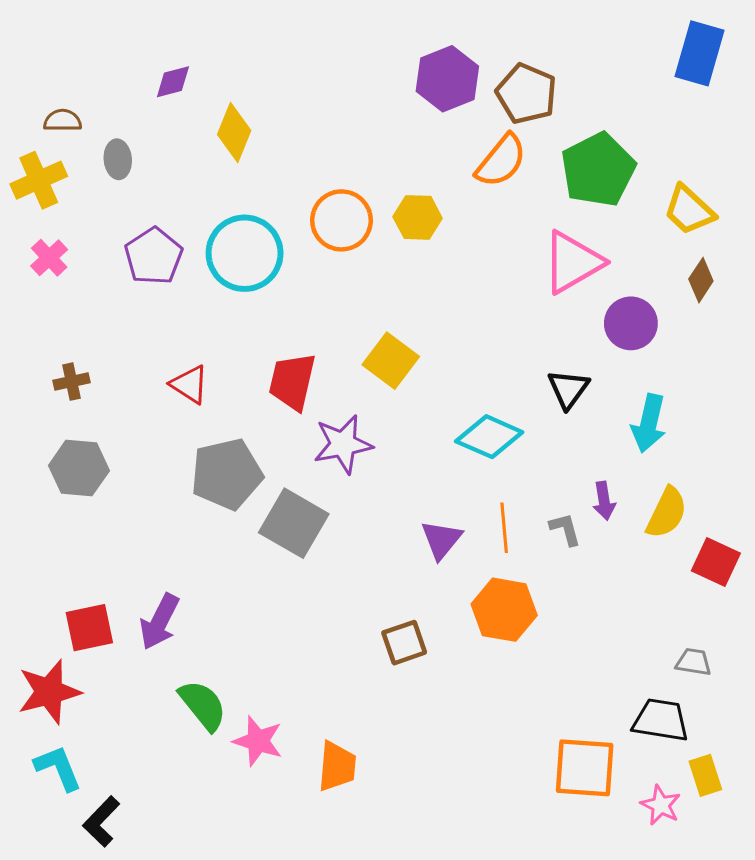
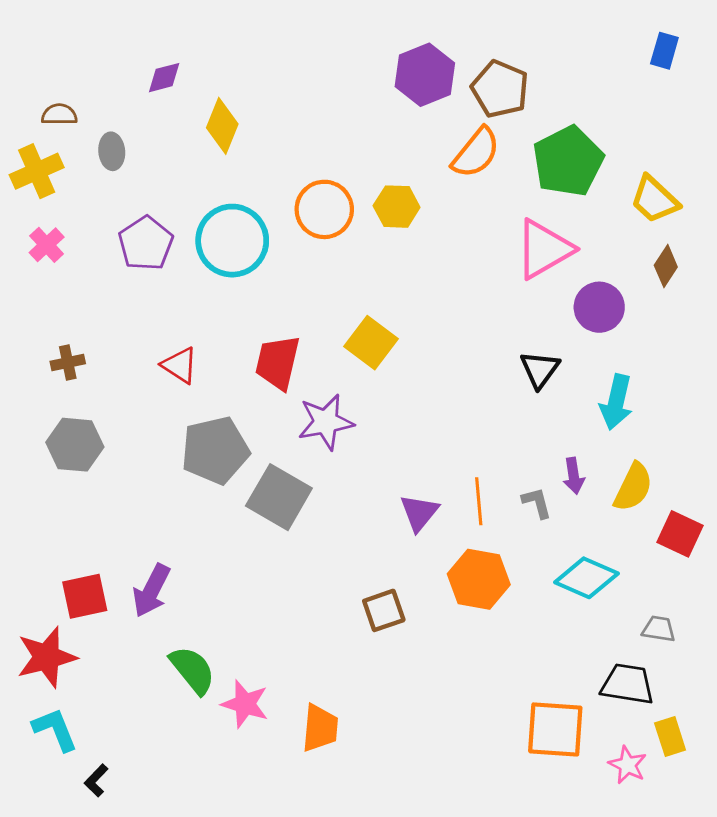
blue rectangle: (699, 53) -> (664, 51), size x0.6
cyan diamond: (489, 437) -> (586, 578), moved
black L-shape: (101, 822) -> (96, 780), size x0.7

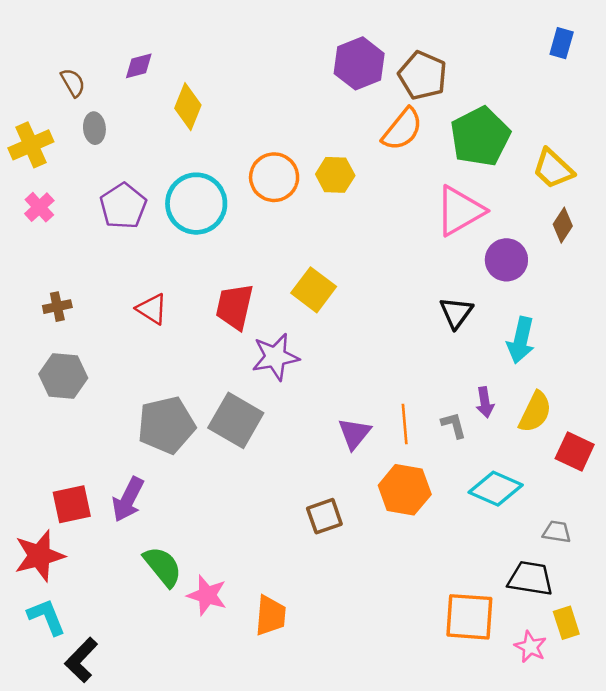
brown semicircle: (59, 114) -> (73, 83), moved, turned 60
gray pentagon: (215, 450) -> (166, 425), moved
black L-shape: (96, 780) -> (81, 660), size x1.6

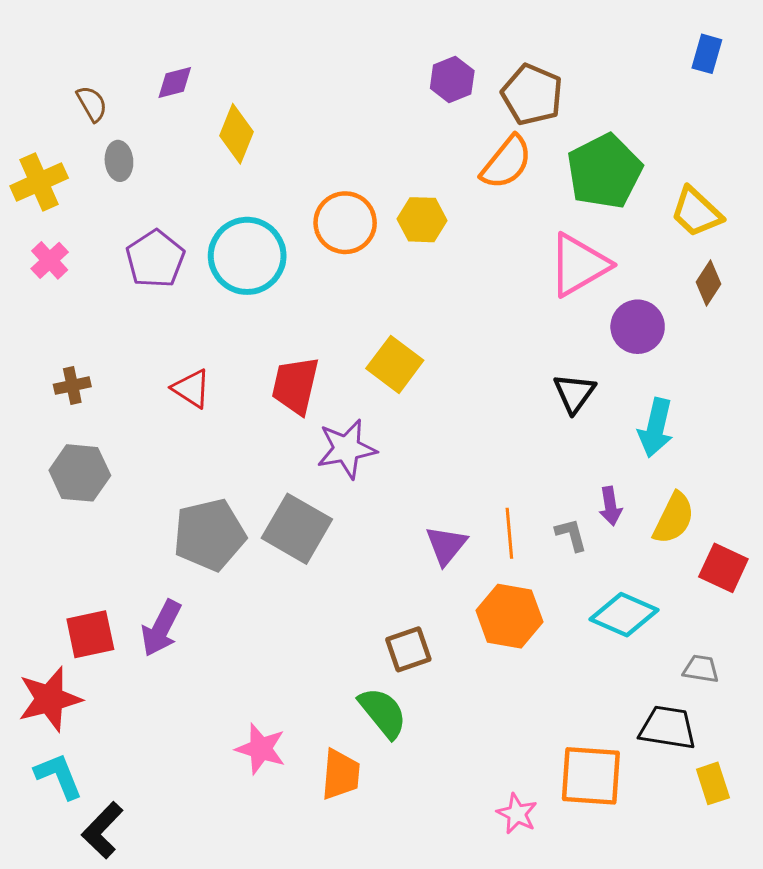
purple hexagon: (359, 63) -> (452, 79), size x0.7
green semicircle: (163, 566) -> (383, 713), moved
pink star: (530, 647) -> (517, 814), moved

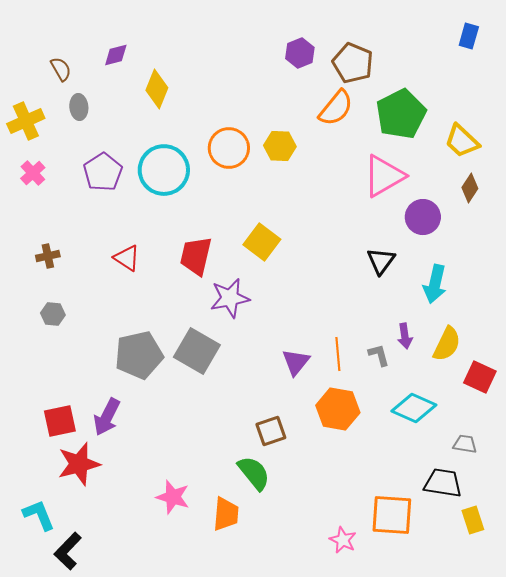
gray hexagon: (80, 473) -> (53, 314), size x0.6
red star: (50, 699) -> (79, 464), moved

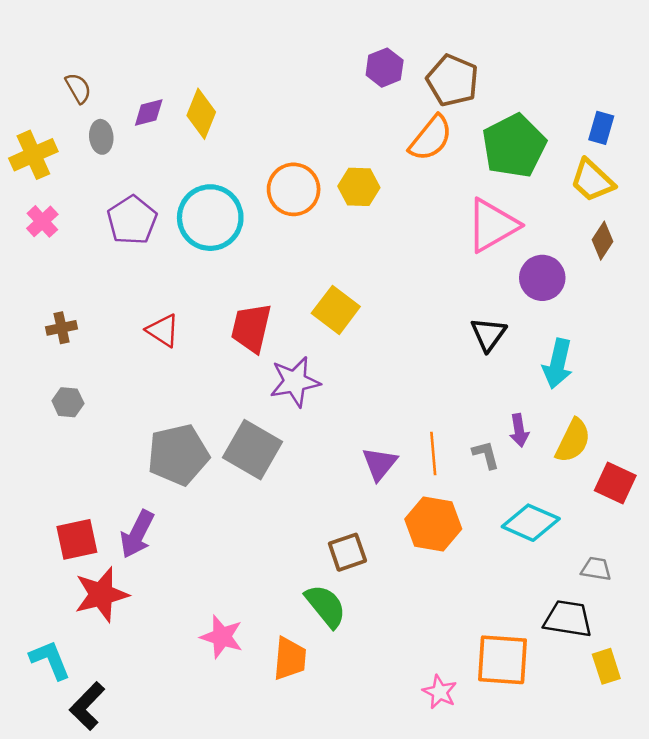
blue rectangle: (469, 36) -> (601, 128), moved
purple diamond: (116, 55) -> (149, 112), moved

